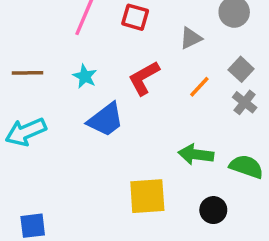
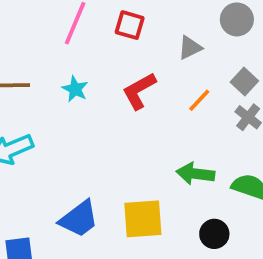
blue trapezoid: (106, 120) -> (79, 219), moved

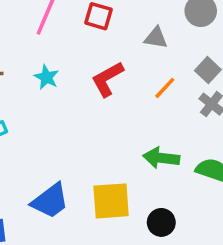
gray triangle: (190, 48) -> (156, 38), turned 35
black circle: (214, 234) -> (161, 222), moved

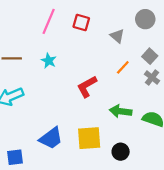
gray triangle: (156, 38) -> (117, 36), turned 32
red L-shape: (107, 79) -> (87, 87), moved

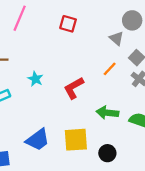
pink line: (49, 21) -> (20, 18), moved
gray triangle: (117, 36) -> (116, 38), moved
cyan star: (49, 61) -> (35, 79), moved

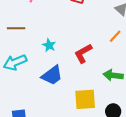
blue trapezoid: (38, 140) -> (52, 75), moved

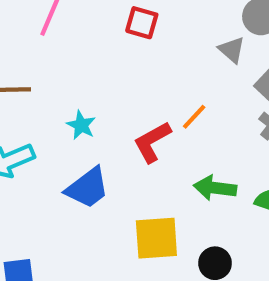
orange line: (115, 36) -> (194, 117), moved

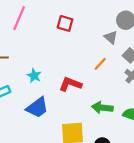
orange line: (194, 117) -> (100, 64), moved
red L-shape: (152, 142) -> (70, 84), turned 50

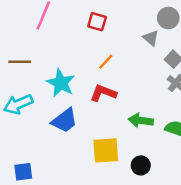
orange line: (100, 64) -> (106, 62), moved
cyan star: (34, 76) -> (61, 83), size x1.6

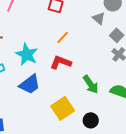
green arrow: (141, 120) -> (91, 84), turned -132
yellow square: (106, 150) -> (63, 108), turned -30

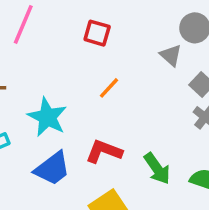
red L-shape: (61, 62) -> (104, 151), moved

